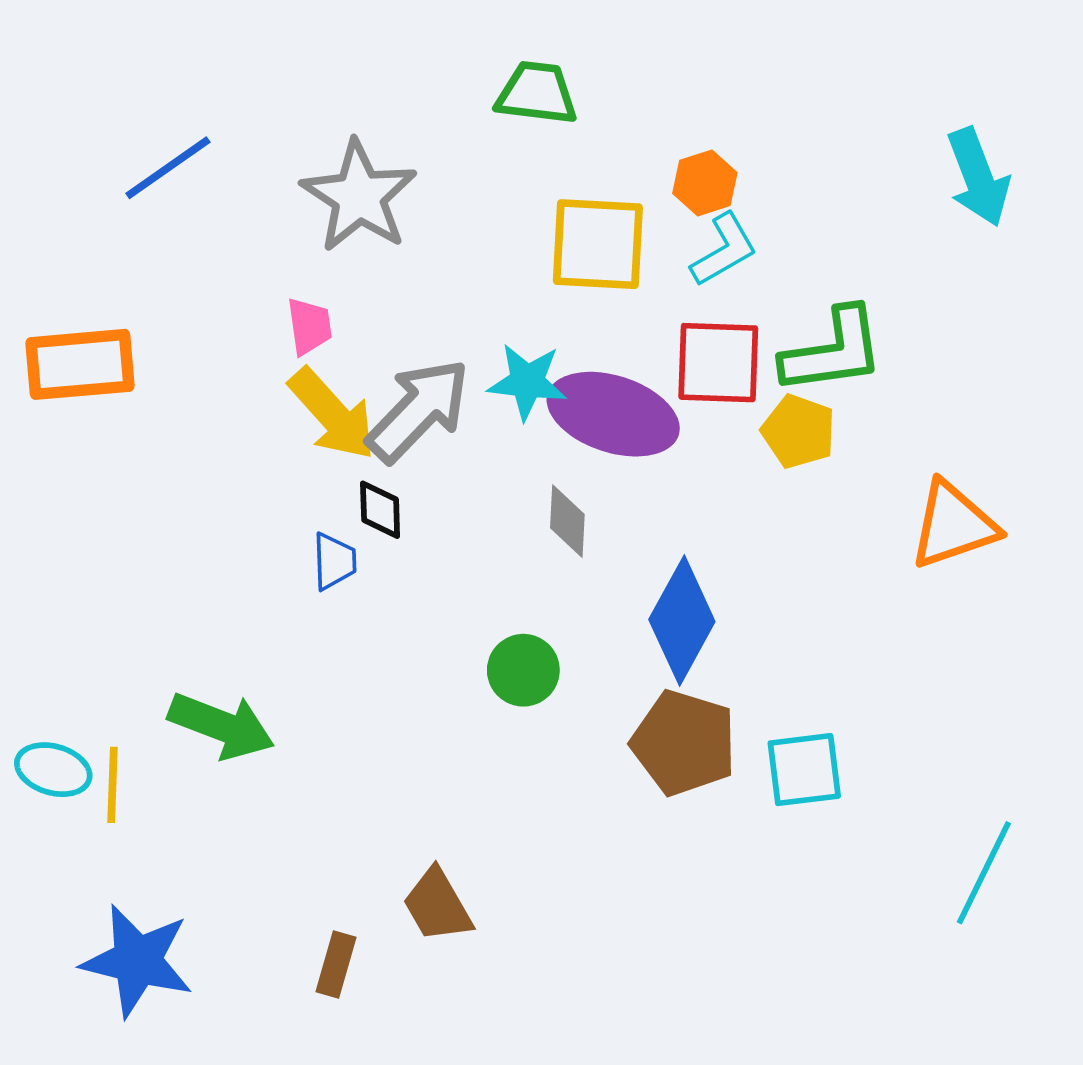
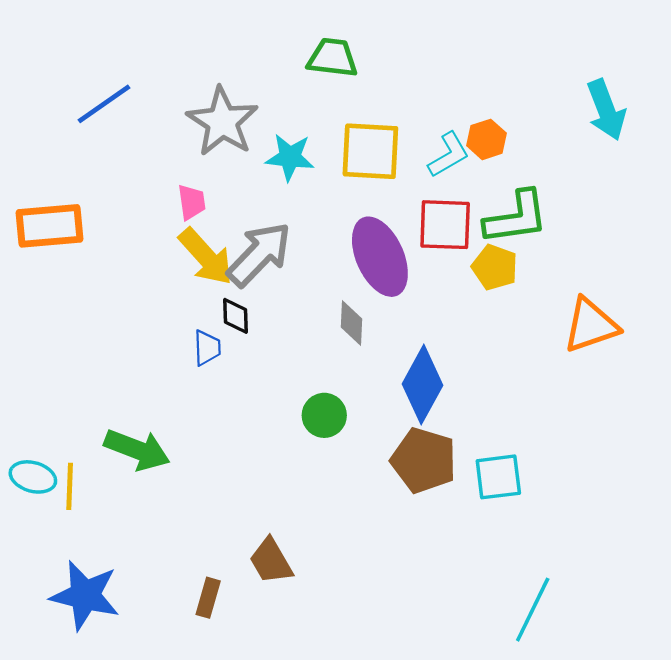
orange hexagon: (705, 183) -> (486, 139), moved
cyan star: (527, 382) -> (290, 157), moved
purple ellipse: (613, 414) -> (380, 257), turned 48
cyan line: (984, 873) -> (533, 610), moved

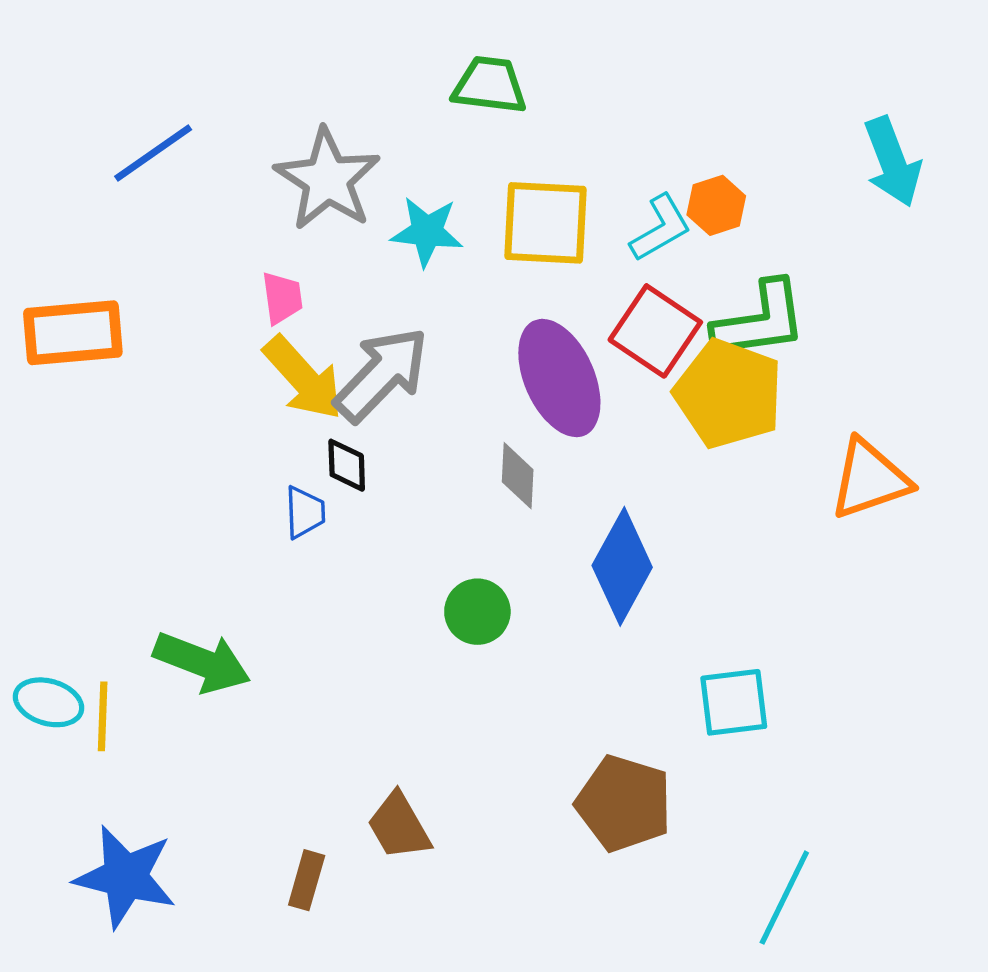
red square: (445, 225) -> (655, 331), turned 32
yellow pentagon: (495, 267) -> (729, 394), size x1.6
brown pentagon: (424, 460) -> (624, 803), moved

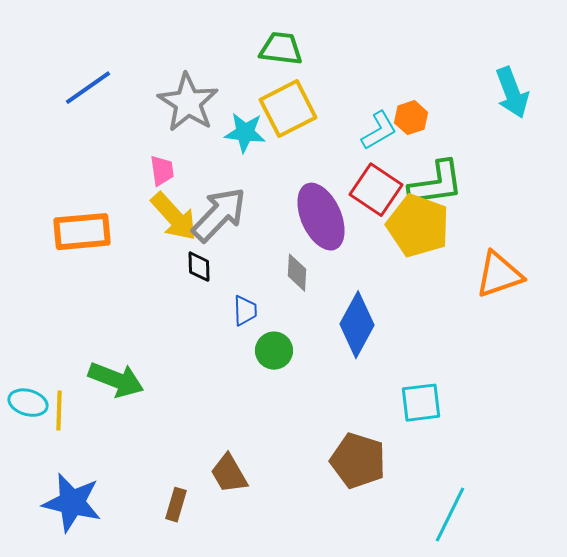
yellow square: (545, 223) -> (288, 109), moved, turned -30
orange rectangle: (73, 333) -> (82, 232), moved
blue trapezoid: (305, 512) -> (245, 311), moved

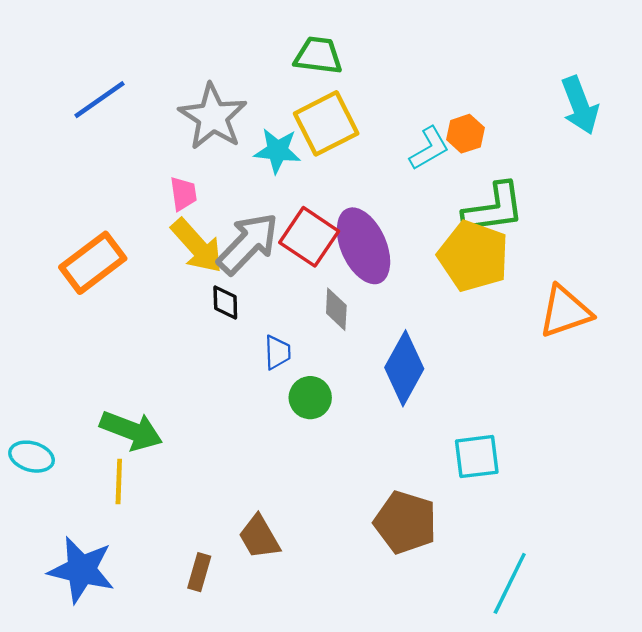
red square: (376, 190) -> (309, 237), moved
orange rectangle: (82, 232) -> (93, 263), turned -32
yellow line: (59, 411) -> (119, 481), moved

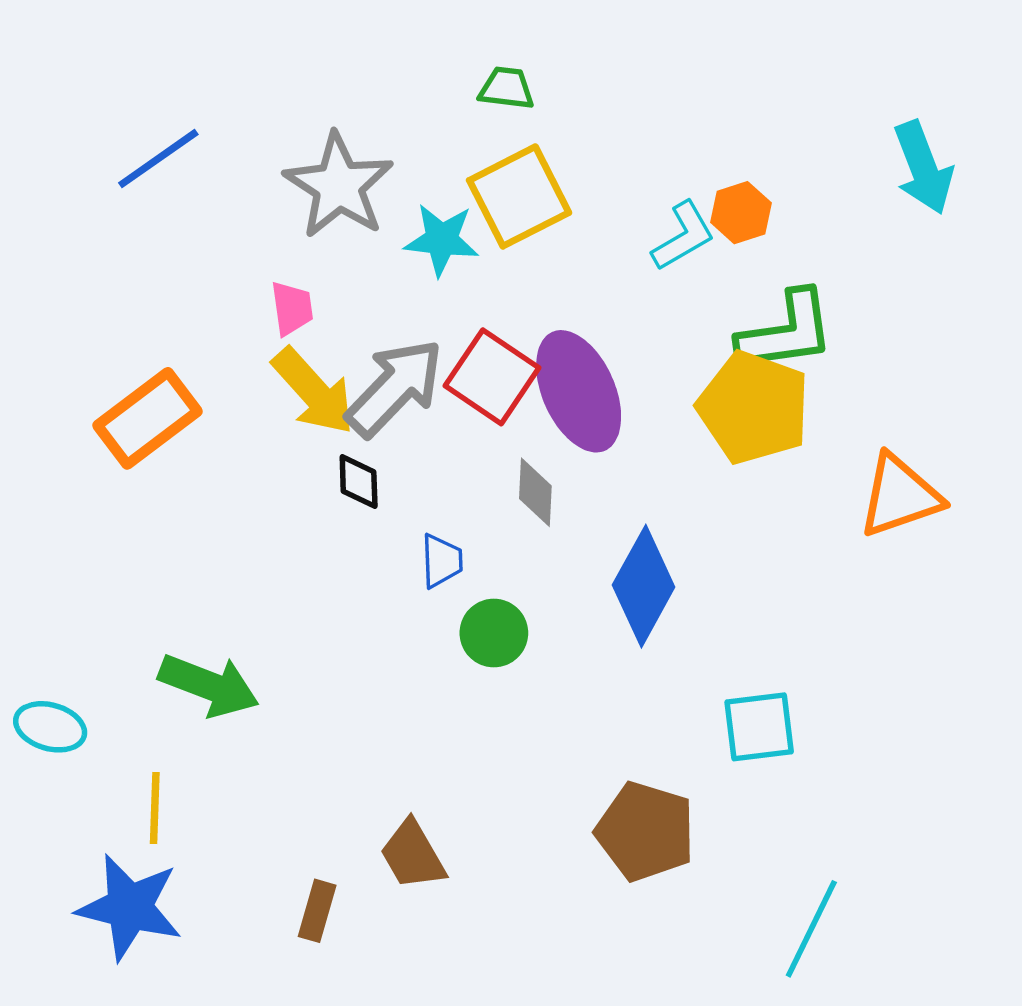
green trapezoid: (318, 56) -> (506, 88), size x0.7
yellow line: (119, 481) -> (155, 808), moved

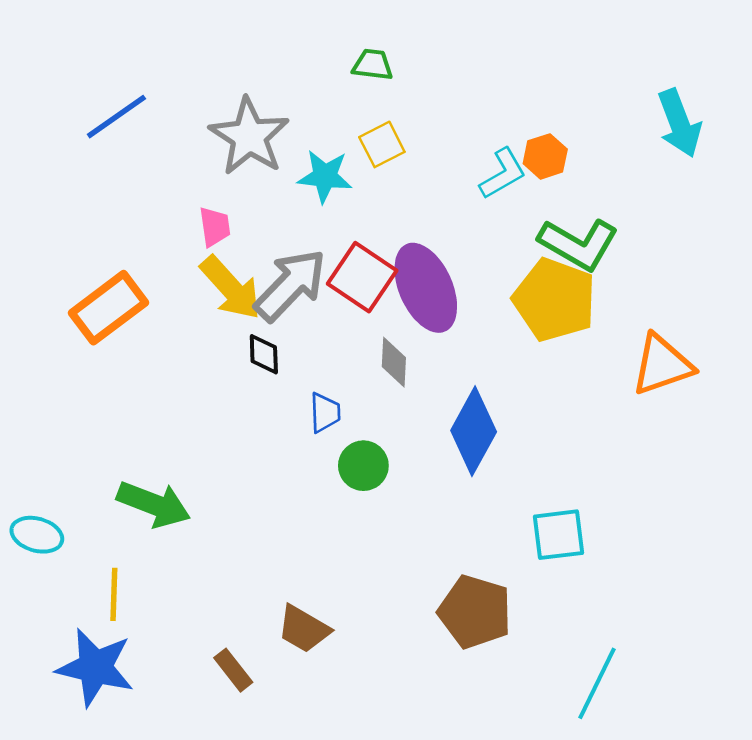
yellow square: (519, 196) -> (382, 144), size x0.6
green L-shape: (786, 332) -> (578, 244), turned 38
brown trapezoid: (413, 855) -> (304, 629), turned -30
brown rectangle: (317, 911) -> (233, 670), turned -54

